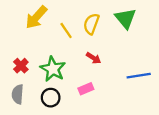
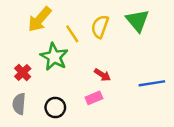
red arrow: (94, 58) -> (102, 75), moved
green star: (53, 69) -> (54, 57), moved

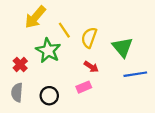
green triangle: (137, 21) -> (122, 47), moved
yellow semicircle: (100, 27) -> (89, 38), moved

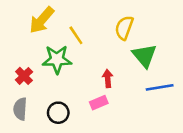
yellow semicircle: (89, 38) -> (124, 28), moved
green star: (48, 51) -> (57, 59), turned -30
red arrow: (91, 67) -> (108, 78), turned -128

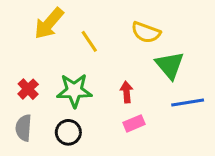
yellow semicircle: (124, 28) -> (146, 32), turned -90
green star: (57, 59) -> (74, 91), moved
pink rectangle: (99, 103) -> (134, 123), moved

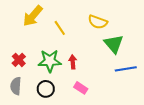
red arrow: (127, 92) -> (73, 62), moved
pink rectangle: (134, 123) -> (81, 88), moved, turned 56

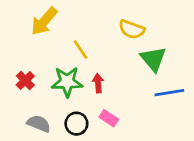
yellow line: (60, 28) -> (81, 50), moved
gray semicircle: (16, 86) -> (39, 124), moved, turned 108
black circle: (46, 89) -> (76, 124), moved

